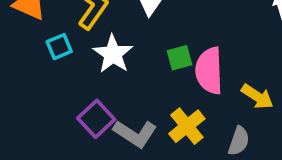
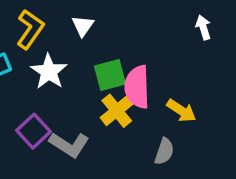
green square: (180, 58) -> (110, 75), size x1.4
yellow cross: (187, 126) -> (117, 111), moved

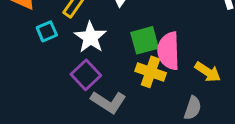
yellow cross: (117, 111) -> (151, 72), turned -32
purple square: (34, 131) -> (86, 75), moved

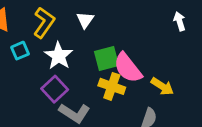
pink semicircle: (169, 51) -> (128, 68), turned -36

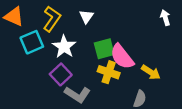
cyan square: (20, 51) -> (32, 42), size x1.5

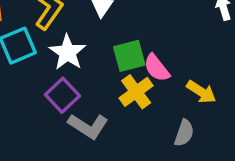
pink semicircle: (122, 57) -> (157, 68), size x0.7
yellow cross: (109, 72) -> (136, 92), turned 35

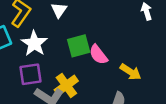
yellow cross: (136, 92) -> (66, 85), moved
purple square: (62, 95) -> (31, 74), turned 35

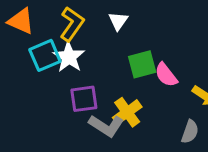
white star: (34, 43) -> (69, 57), moved

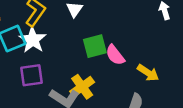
purple square: (84, 99) -> (31, 75), moved

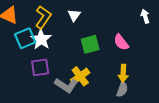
pink semicircle: (115, 55) -> (121, 42), moved
yellow arrow: (148, 73) -> (123, 73), moved, turned 60

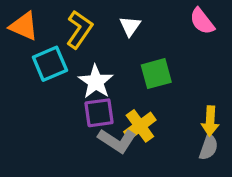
white star: (41, 39) -> (96, 82), moved
pink semicircle: (121, 42) -> (202, 21), moved
purple square: (40, 67) -> (99, 113), moved

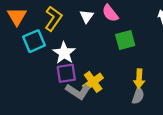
pink semicircle: (202, 21) -> (110, 13), moved
orange triangle: (24, 26) -> (17, 16), turned 36
green square: (156, 74) -> (125, 40), moved

